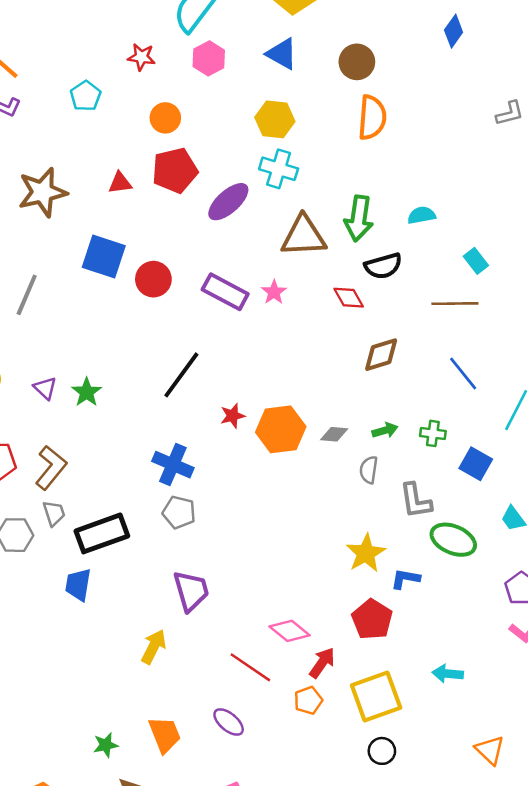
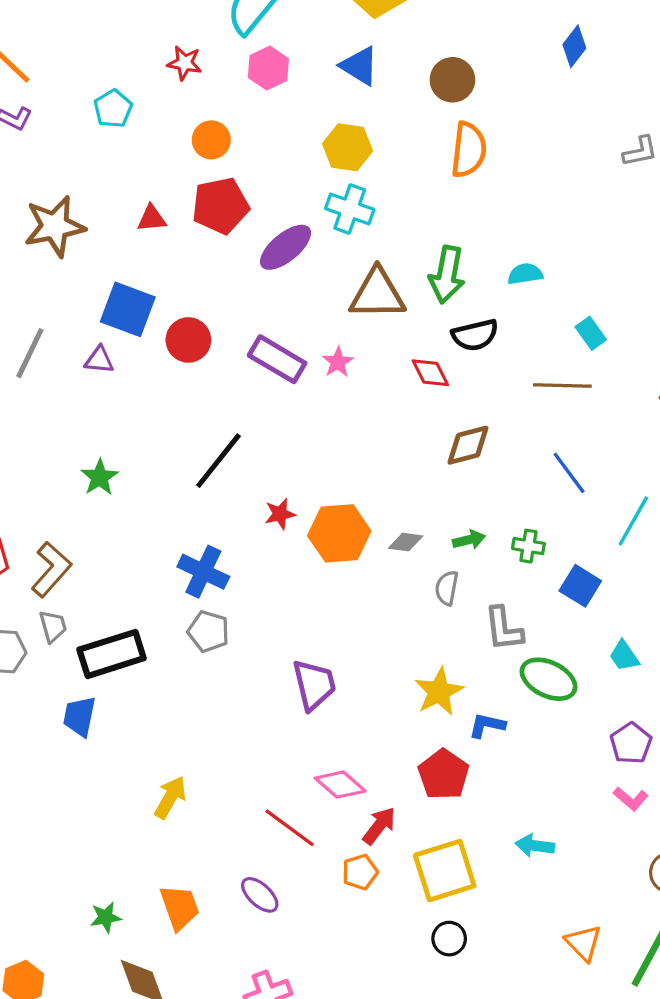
purple triangle: (45, 388) -> (99, 360), moved, turned -40
purple trapezoid: (191, 591) -> (314, 685), moved

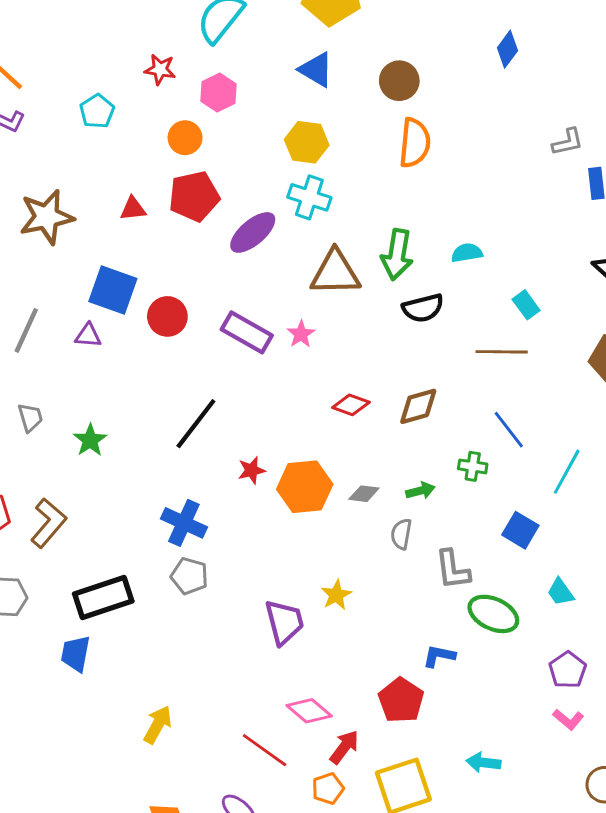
pink hexagon: (268, 68) -> (219, 93), moved
red diamond: (430, 373) -> (351, 405), moved, turned -42
green cross: (528, 546) -> (473, 466), moved
gray trapezoid: (53, 626) -> (30, 417), moved
yellow star: (439, 692) -> (336, 595), moved, size x0.7

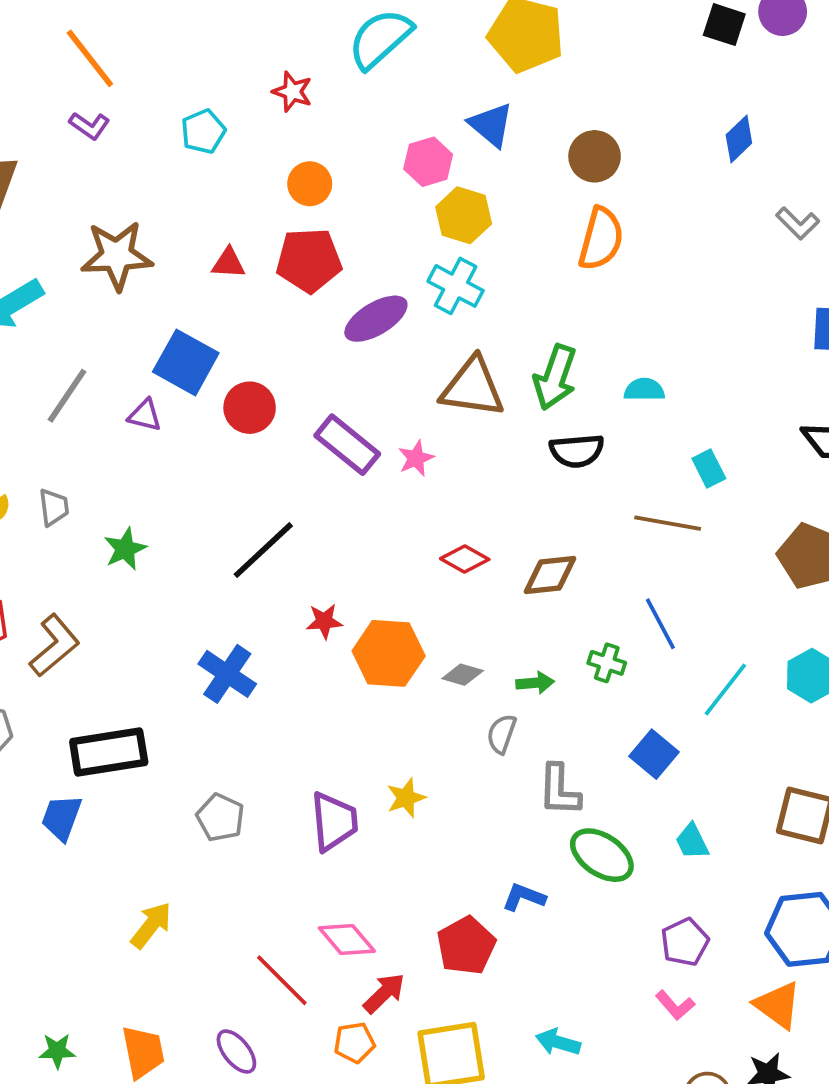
pink hexagon: (219, 93) -> (428, 162), moved
gray L-shape: (568, 142) -> (798, 223), moved, turned 48
gray pentagon: (189, 576) -> (220, 817), moved

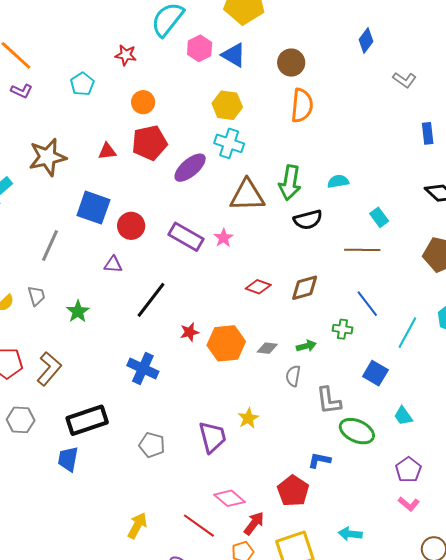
pink hexagon: (428, 162) -> (200, 48), moved
gray line: (67, 396) -> (50, 246), moved
purple triangle: (145, 415) -> (113, 265), moved
yellow arrow: (151, 925) -> (137, 526), moved

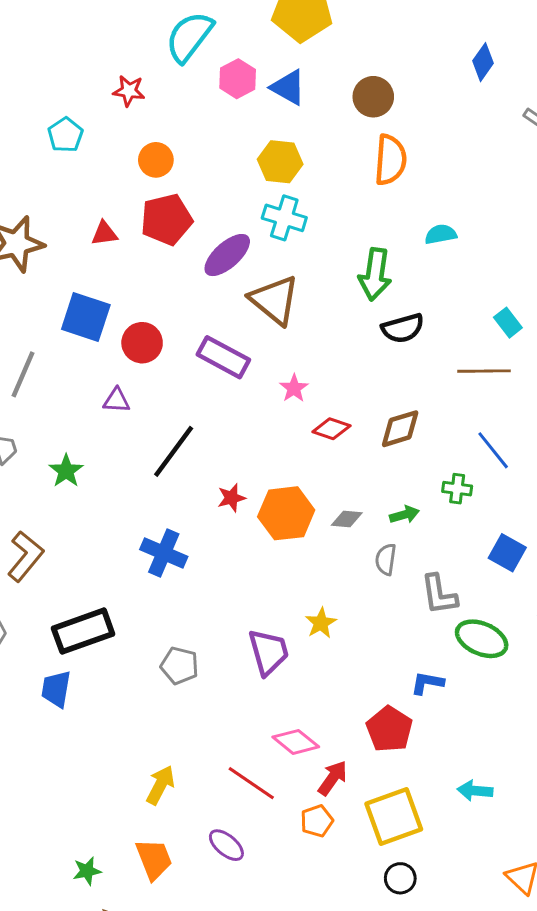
cyan semicircle: (338, 181) -> (441, 234), moved
brown triangle: (247, 195) -> (274, 300), moved, turned 42
pink star: (223, 238) -> (294, 388), moved

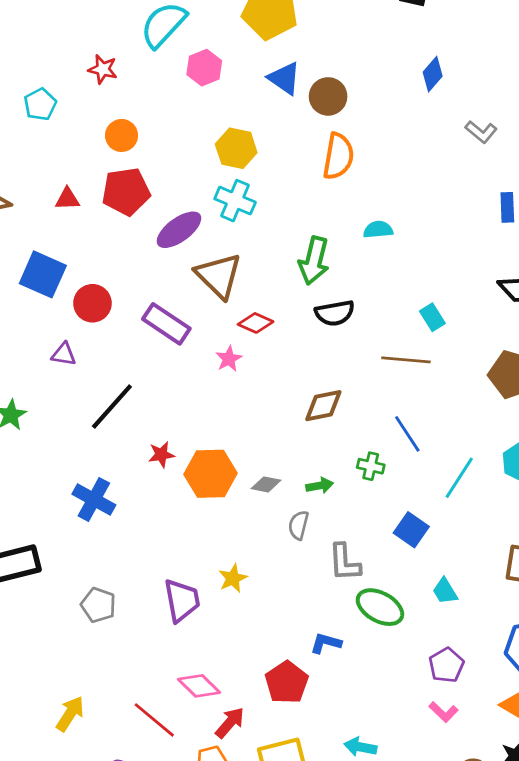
blue triangle: (288, 87) -> (284, 78), moved
red diamond: (331, 429) -> (256, 323), moved

